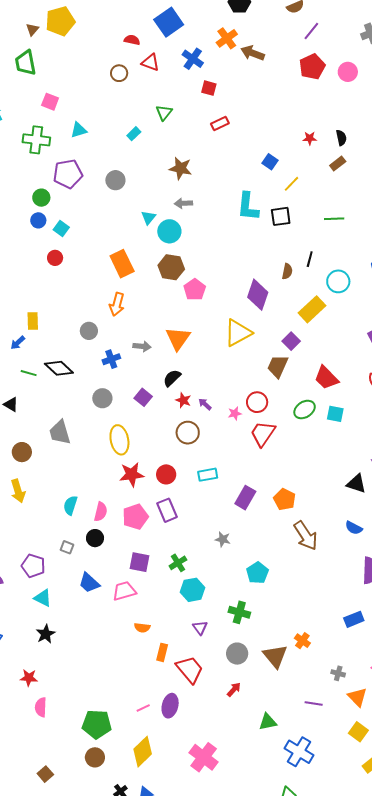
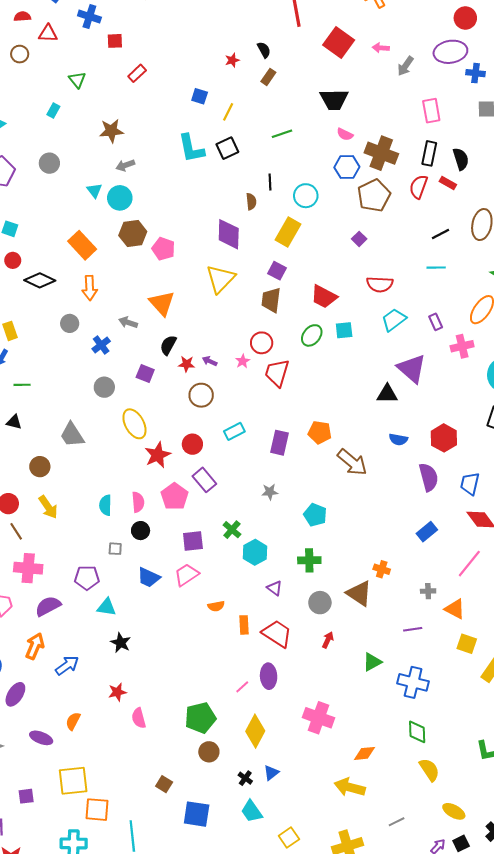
gray arrow: (142, 346) -> (128, 322), turned -150
black diamond: (59, 368) -> (40, 280), moved

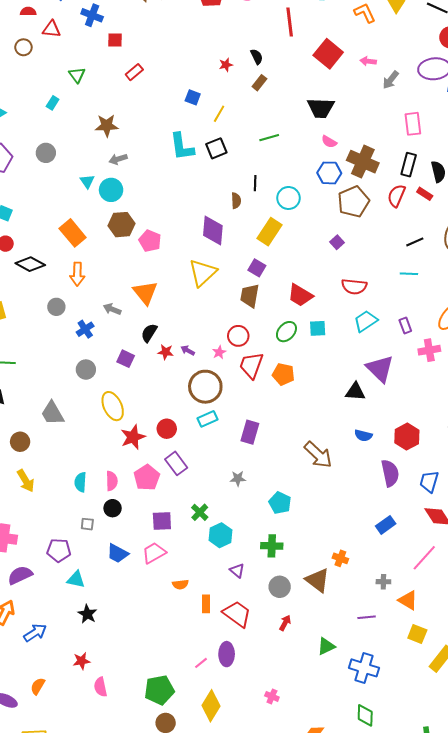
brown circle: (201, 395) -> (205, 387), moved, size x1.4
orange pentagon: (320, 432) -> (283, 374), moved
pink cross: (319, 718) -> (272, 696), size x0.5

